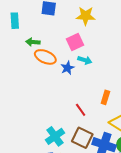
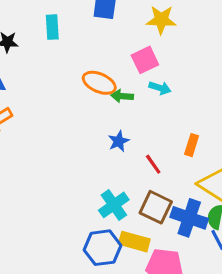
green arrow: (33, 42) -> (122, 96), moved
blue star: (67, 68) -> (119, 141), moved

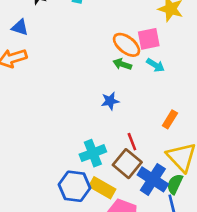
orange ellipse: (99, 83) -> (127, 45), moved
red line: (153, 164) -> (132, 142), moved

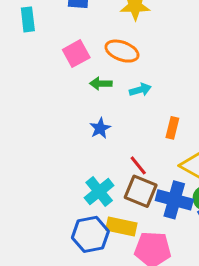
pink square: (149, 39) -> (76, 54), moved
orange ellipse: (127, 45) -> (122, 51), moved
cyan arrow: (155, 65) -> (140, 90), moved, turned -30

